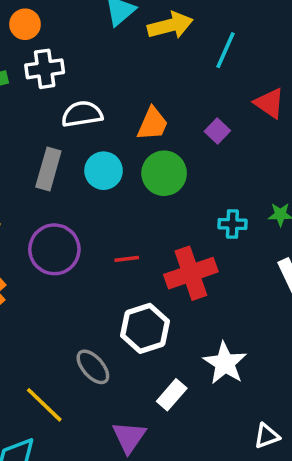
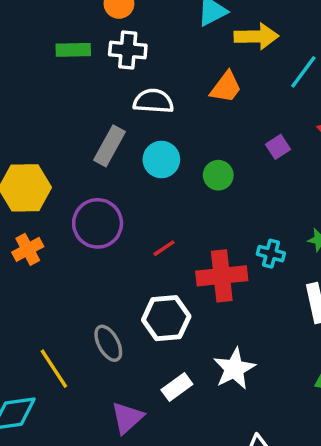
orange trapezoid: (153, 124) -> (226, 87), moved
green circle: (164, 173) -> (218, 175), size x0.7
cyan cross: (232, 224) -> (271, 254), moved
red line: (127, 259) -> (164, 248), turned -40

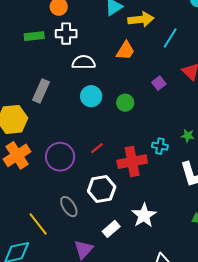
gray rectangle: (110, 146) -> (41, 91), moved
purple circle: (98, 223) -> (60, 157), moved
orange cross: (28, 249) -> (17, 155), size x1.5

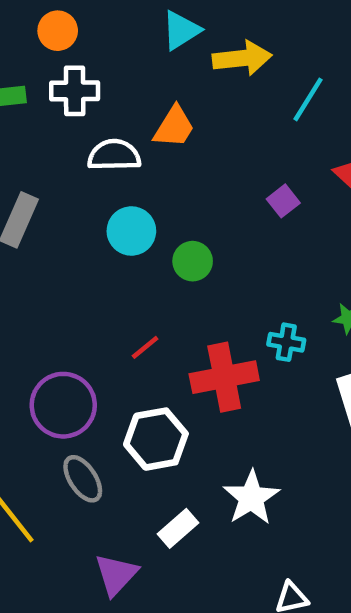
orange trapezoid: (125, 51) -> (174, 127), moved
green circle: (125, 103) -> (193, 261), moved
purple circle: (60, 157) -> (63, 405), moved

